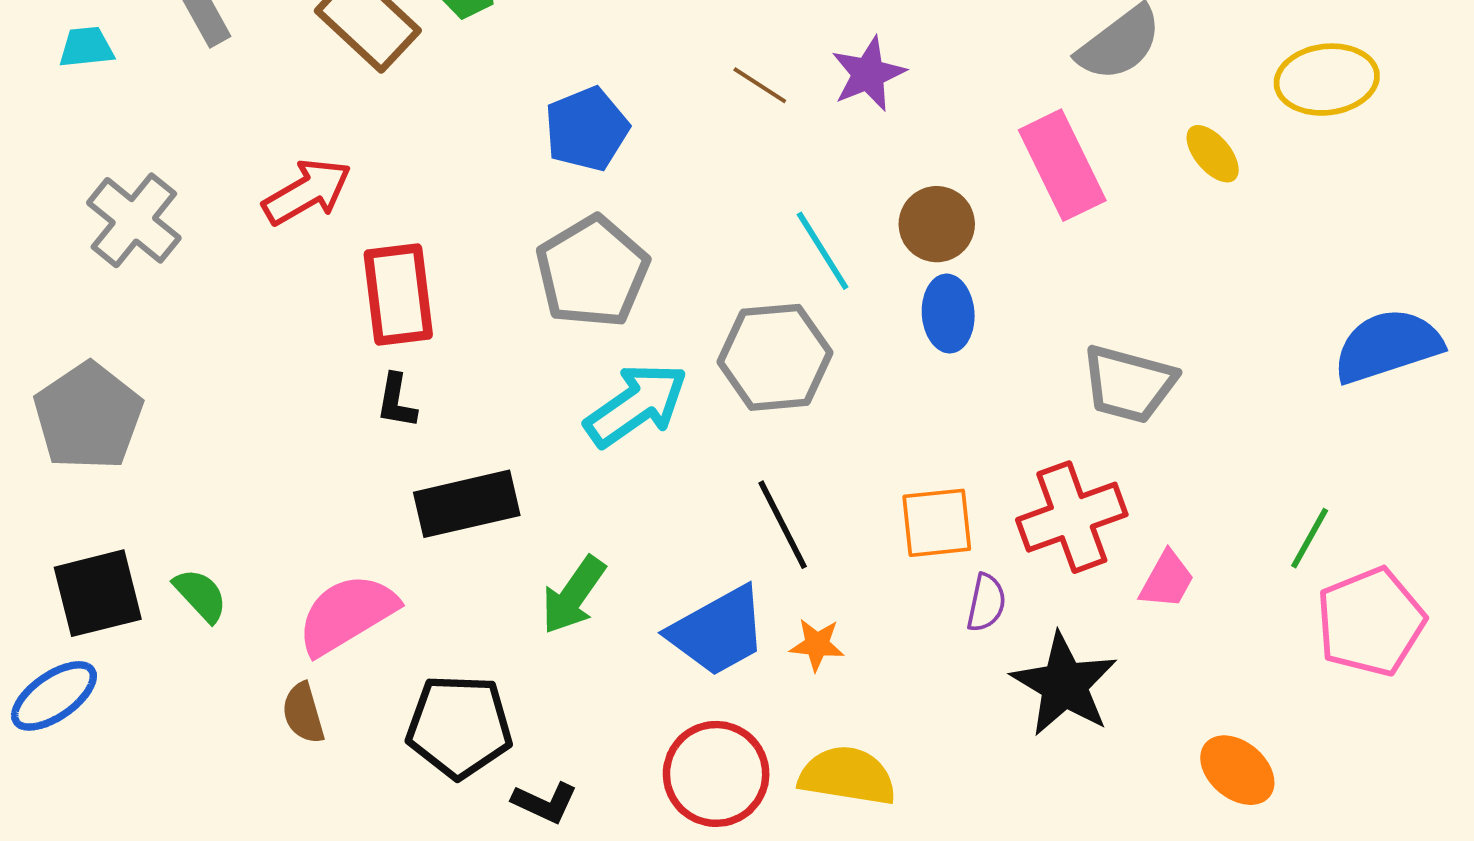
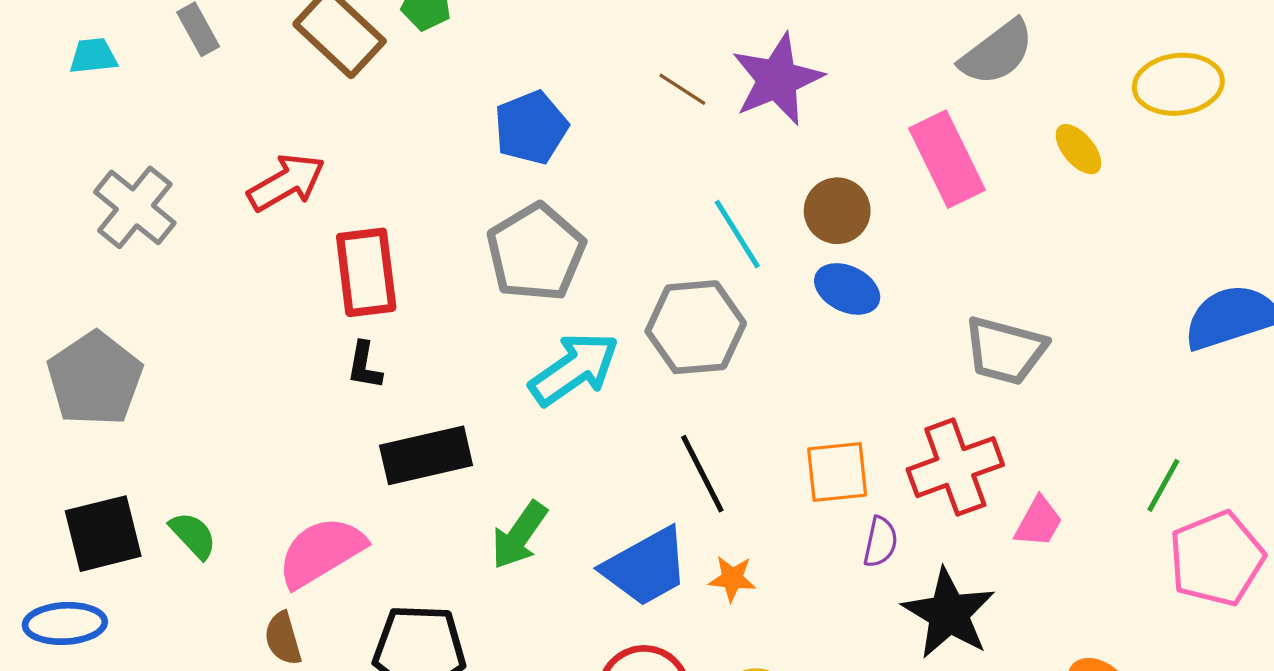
purple star: (868, 74) -> (777, 79), size x1.4
blue ellipse: (948, 314) -> (847, 289), turned -60
blue ellipse: (54, 696) -> (65, 623), turned 32

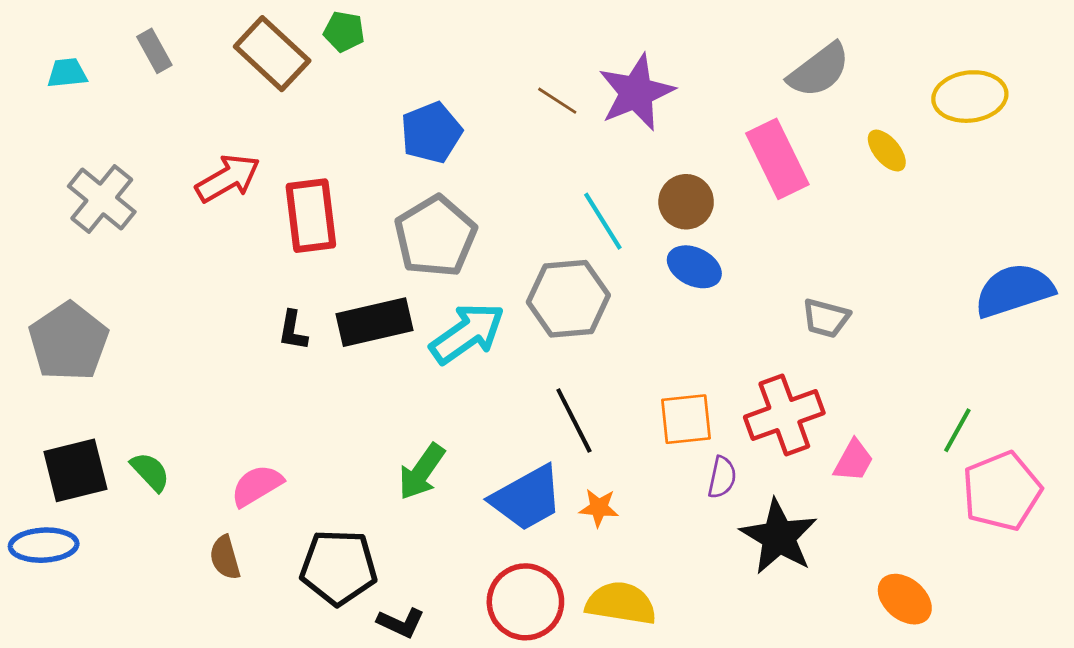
red rectangle: (366, 272) -> (311, 216), moved
gray trapezoid: (1005, 351) -> (826, 318), size x0.7
black rectangle: (426, 455) -> (375, 322), moved
pink semicircle: (321, 552) -> (257, 486), size x0.7

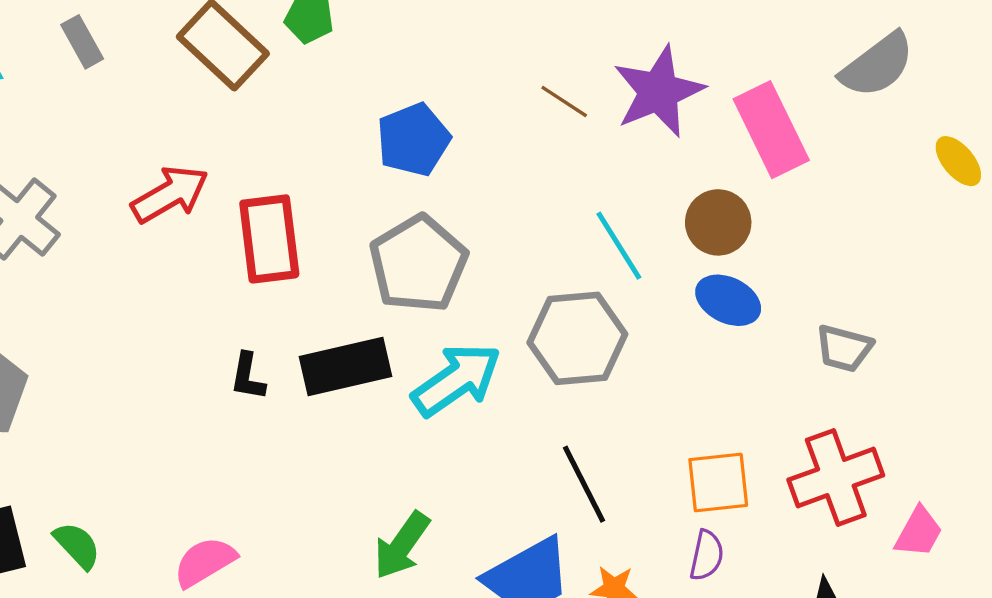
pink rectangle: (777, 159) -> (771, 130), moved
gray trapezoid: (826, 318) -> (844, 348), moved
purple semicircle: (722, 477) -> (707, 555), moved

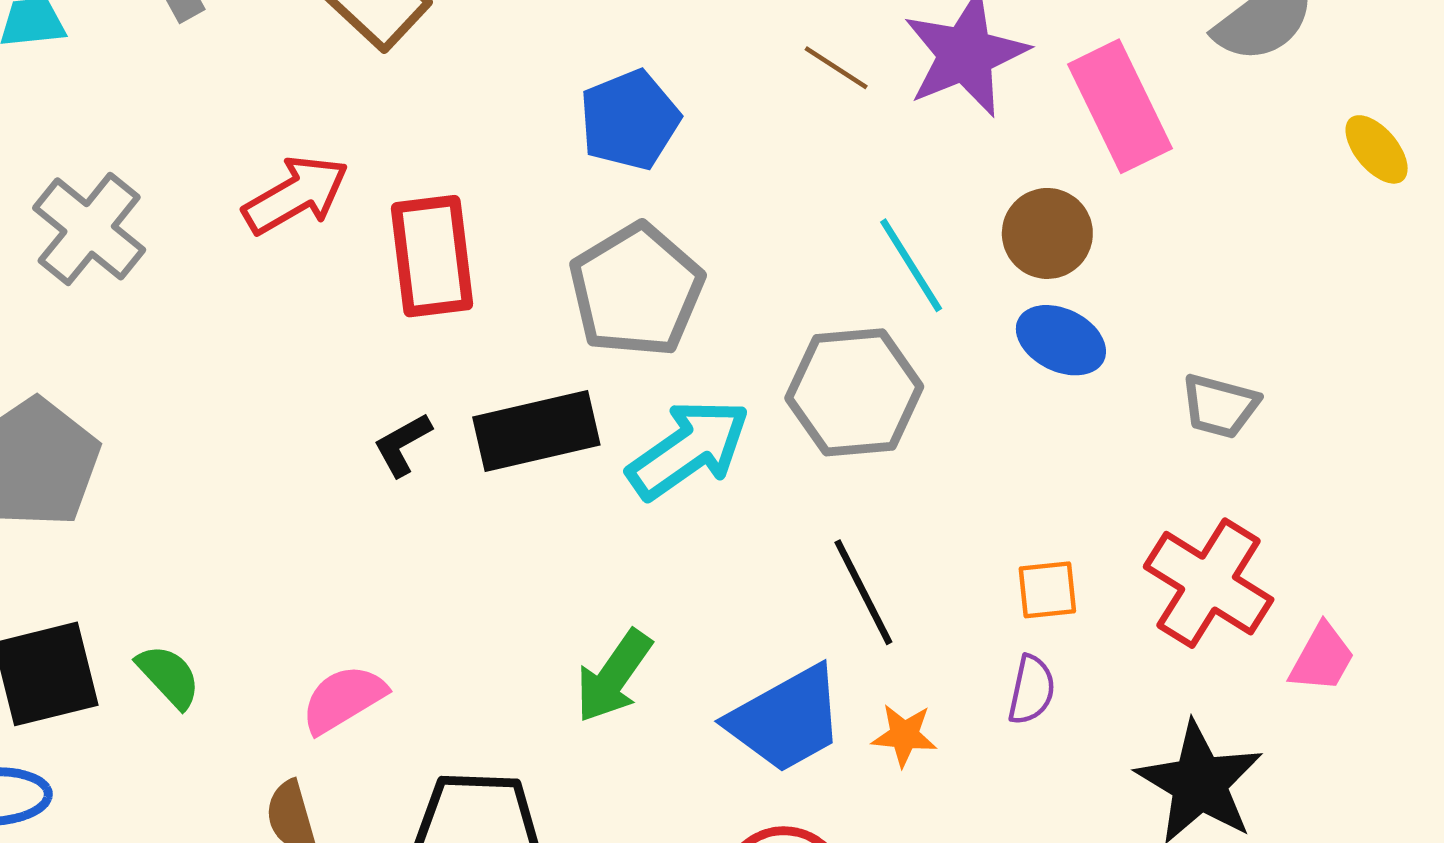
black L-shape: (248, 376) -> (402, 445), turned 51
red cross: (836, 478) -> (1209, 583), turned -38
orange square: (718, 482) -> (1047, 590), size x0.7

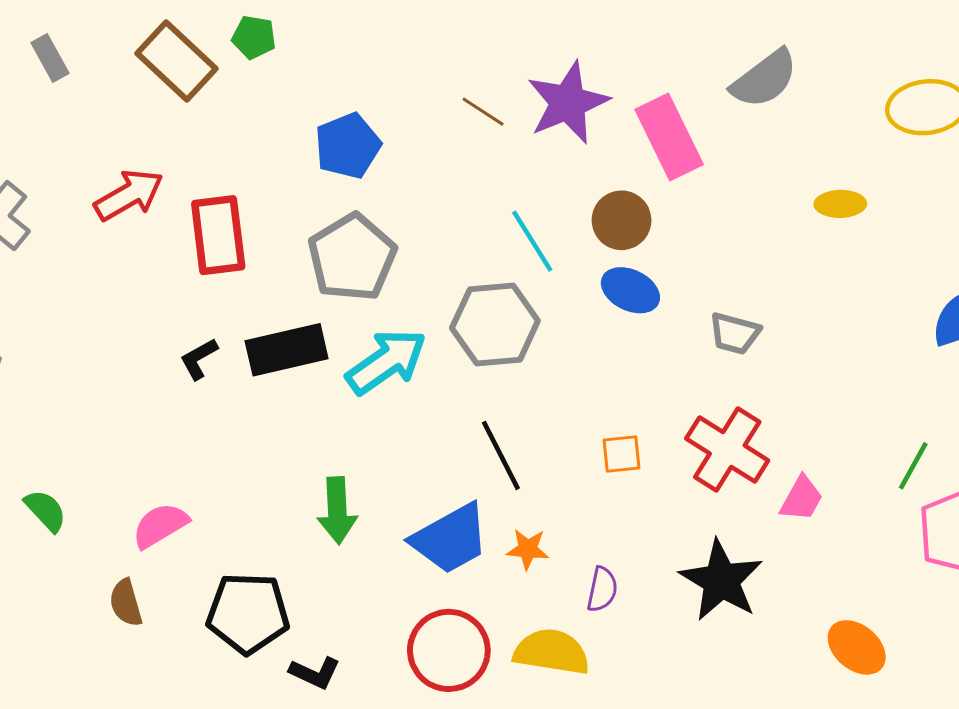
yellow ellipse: (1377, 149) -> (840, 204), moved, turned -51
green arrow: (614, 676) -> (337, 511), turned -38
purple semicircle: (1031, 690) -> (602, 589), moved

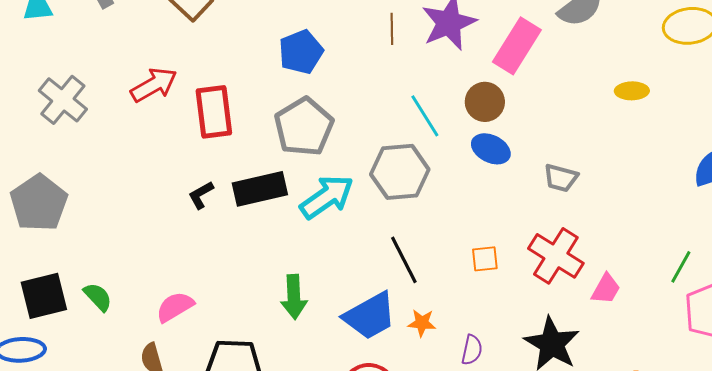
brown line: (483, 112) -> (392, 29), turned 56
pink rectangle: (669, 137) -> (517, 46), turned 58

